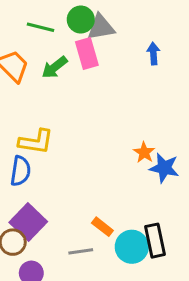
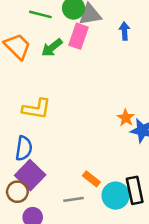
pink rectangle: (87, 54) -> (79, 36), turned 35
blue arrow: (153, 54) -> (124, 31), moved
blue semicircle: (20, 171) -> (24, 148), moved

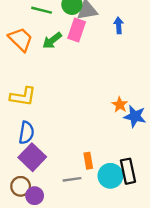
yellow L-shape: (37, 109) -> (23, 96), moved
orange rectangle: (91, 179) -> (88, 161), turned 42
brown circle: (17, 192) -> (21, 186), moved

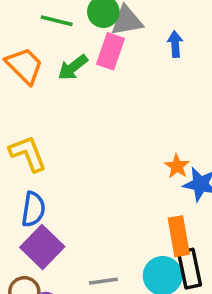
yellow L-shape: (23, 96) -> (28, 154), turned -120
orange rectangle: (88, 161) -> (179, 236), moved, size x1.5

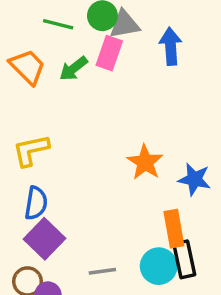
blue arrow: (175, 44) -> (171, 46), size x1.5
yellow L-shape: (28, 154) -> (31, 150), turned -81
orange star: (177, 166) -> (145, 162), moved, size x1.5

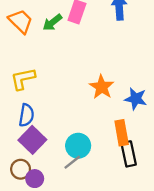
cyan circle: (159, 266) -> (78, 146), moved
gray line: (102, 271) -> (72, 162), turned -30

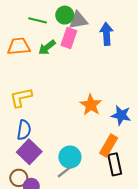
orange trapezoid: (21, 21) -> (19, 46), turned -50
orange rectangle: (122, 133) -> (109, 146), turned 40

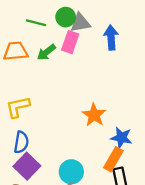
blue star: (121, 115) -> (121, 138), moved

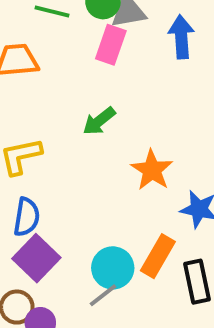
green arrow: (46, 52) -> (99, 121), moved
orange rectangle: (113, 159) -> (158, 256), moved

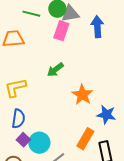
purple square: (36, 258) -> (23, 140), size x0.6
cyan circle: (113, 268) -> (39, 143), moved

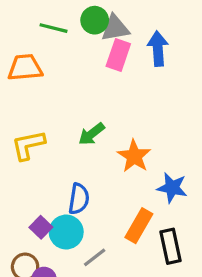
pink rectangle: (61, 31) -> (118, 55), moved
green arrow: (55, 70) -> (91, 134), moved
blue semicircle: (18, 119) -> (79, 199), moved

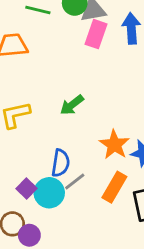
orange star: (134, 156) -> (114, 145), moved
gray line: (95, 257) -> (75, 181), moved

